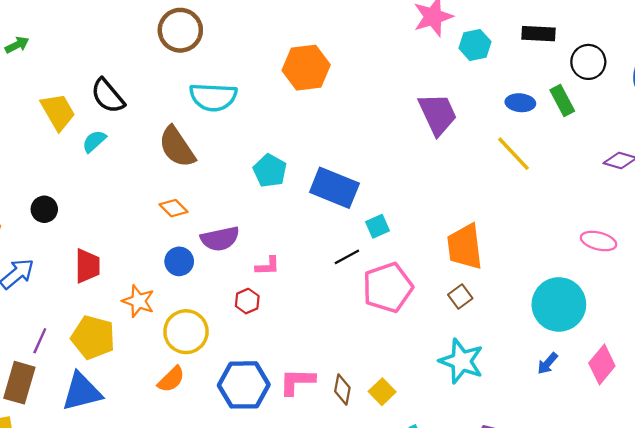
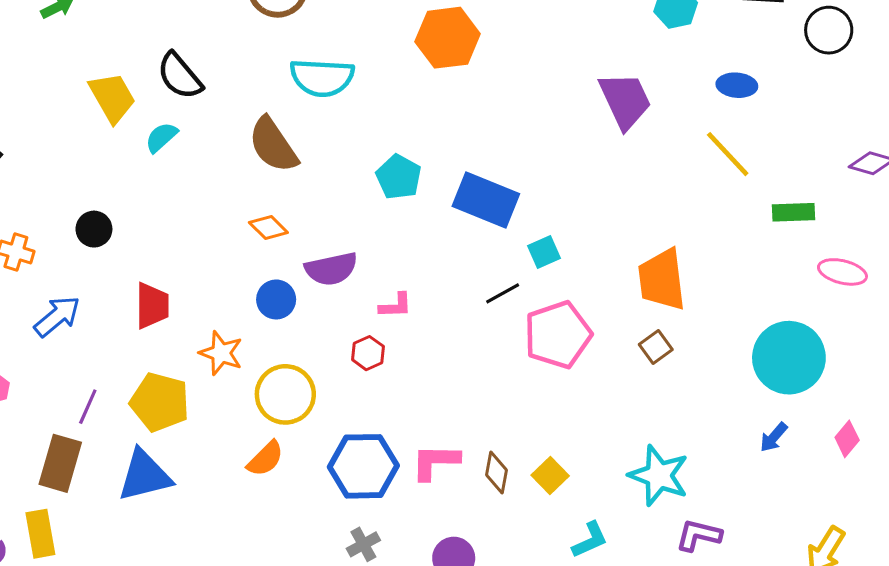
green rectangle: (562, 100) -> (793, 212), moved, turned -64
cyan star: (461, 361) -> (659, 476), moved
pink diamond: (602, 365) -> (847, 439), size x0.7

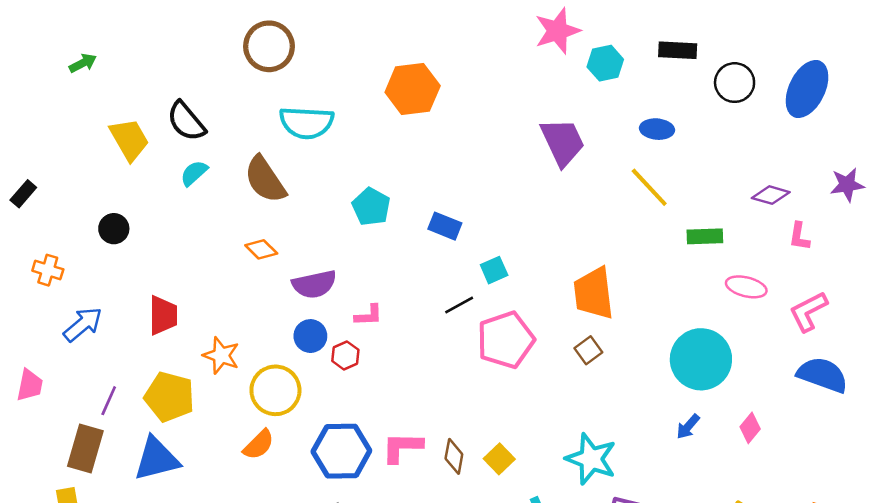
cyan semicircle: (161, 137) -> (194, 173), moved
blue rectangle: (486, 200) -> (445, 226), size x0.6
black circle: (94, 229) -> (114, 229), moved
blue circle: (276, 299) -> (310, 336), moved

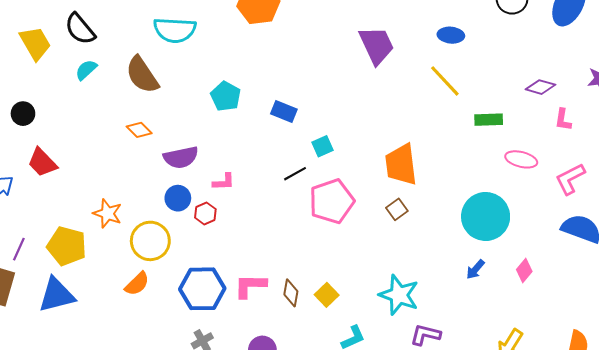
red trapezoid: (163, 315) -> (42, 162), moved, turned 136

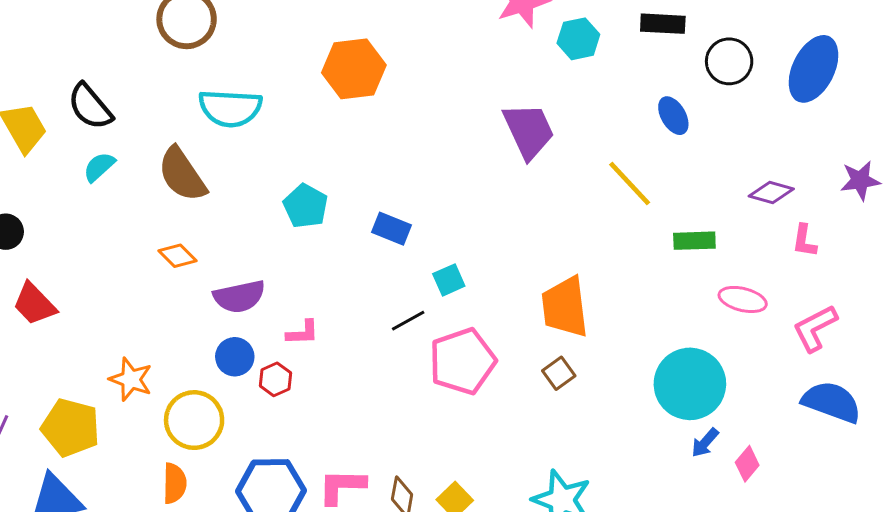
blue ellipse: (451, 35) -> (673, 116), moved, turned 55
blue arrow: (475, 269) -> (705, 443), moved
orange semicircle: (137, 284) -> (175, 483), turned -44

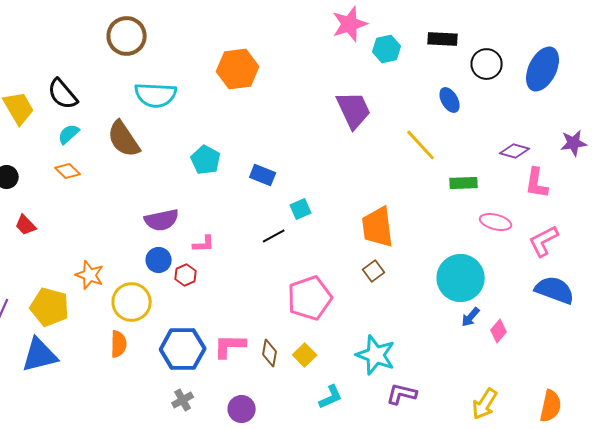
pink L-shape: (804, 241) -> (537, 183), size x1.4
orange diamond: (178, 256) -> (68, 171), moved
red trapezoid: (34, 304) -> (26, 225), size x0.7
pink pentagon: (462, 361) -> (310, 298), moved

